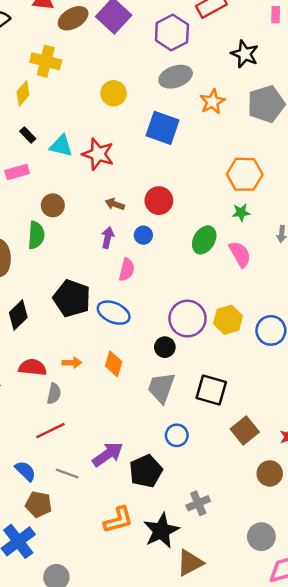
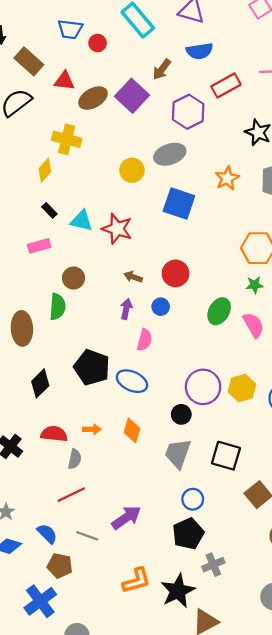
gray ellipse: (176, 77) -> (170, 154), moved
black pentagon: (146, 471) -> (188, 534), moved

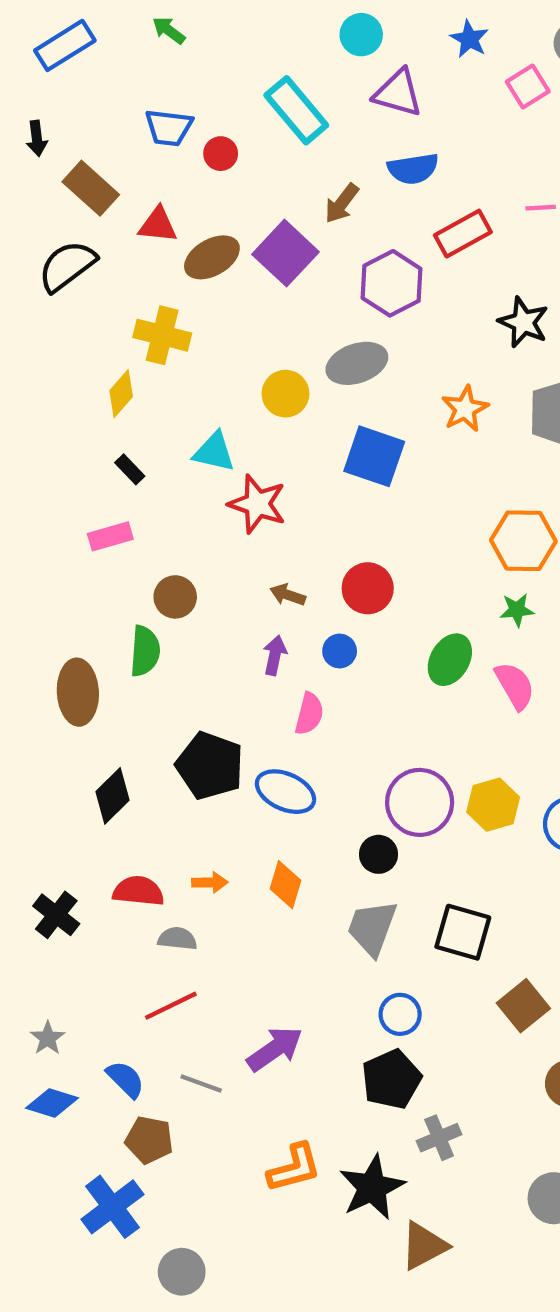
cyan triangle: (82, 221) -> (214, 452), moved
gray semicircle: (75, 459) -> (177, 939), turned -96

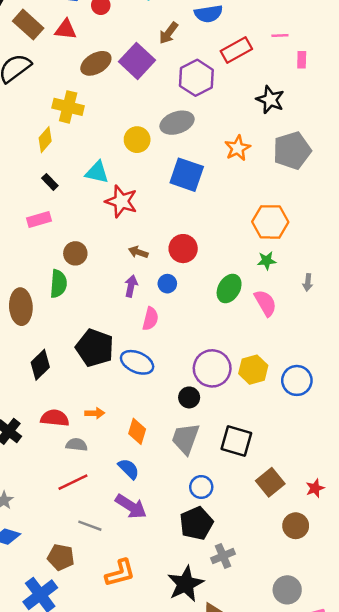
red triangle: (158, 225) -> (66, 29), moved
orange diamond: (285, 885) -> (137, 431), moved
purple arrow: (275, 1049) -> (131, 506), turned 68
blue semicircle: (125, 1079) -> (129, 469), moved
orange L-shape: (294, 1168) -> (120, 573), moved

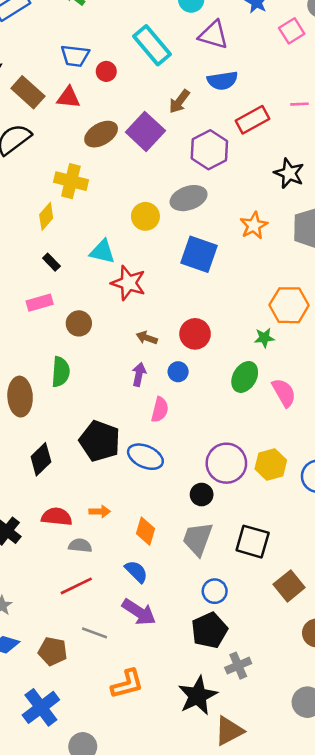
brown circle: (75, 253) -> (79, 323), moved
green star: (267, 261) -> (264, 338), moved
brown pentagon: (61, 557) -> (53, 651), moved

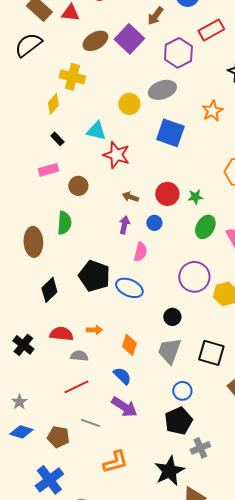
green star: (264, 338) -> (195, 197), moved
purple circle: (226, 463) -> (194, 277), moved

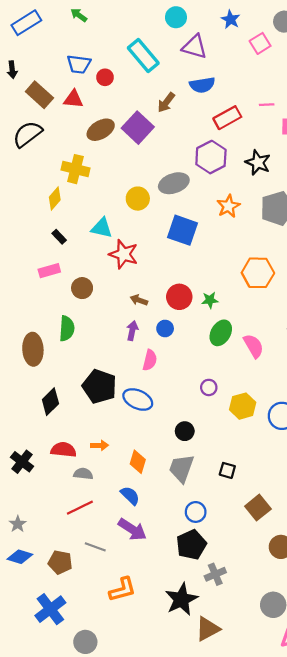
purple hexagon: (178, 53) -> (211, 157), moved
purple circle: (194, 277) -> (209, 387), size x0.5
black square: (211, 353) -> (227, 470), size x0.6

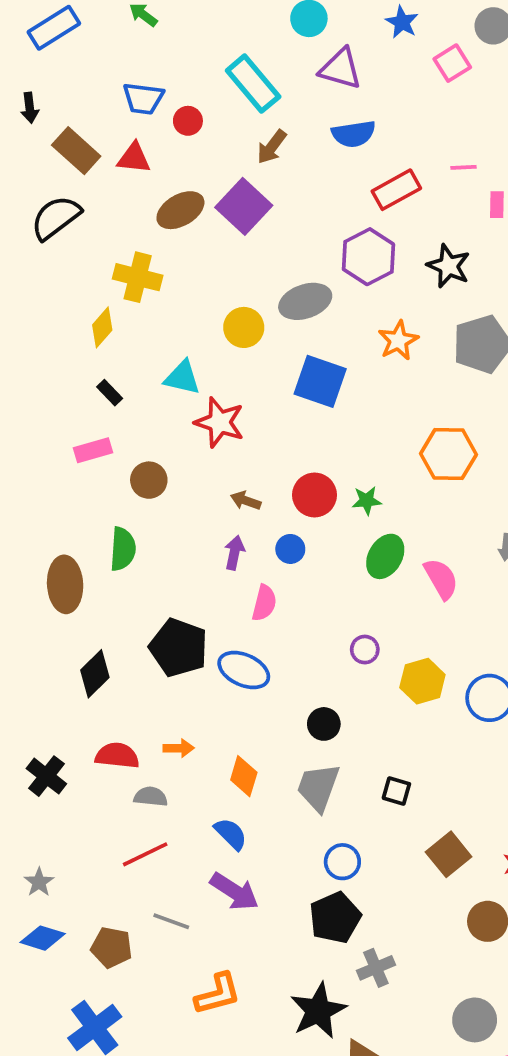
brown arrow: (166, 102) -> (272, 147), moved

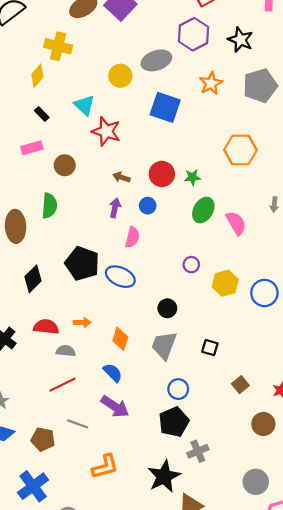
cyan triangle: (182, 378) -> (84, 105), turned 30
brown square: (449, 854) -> (240, 385), size x0.7

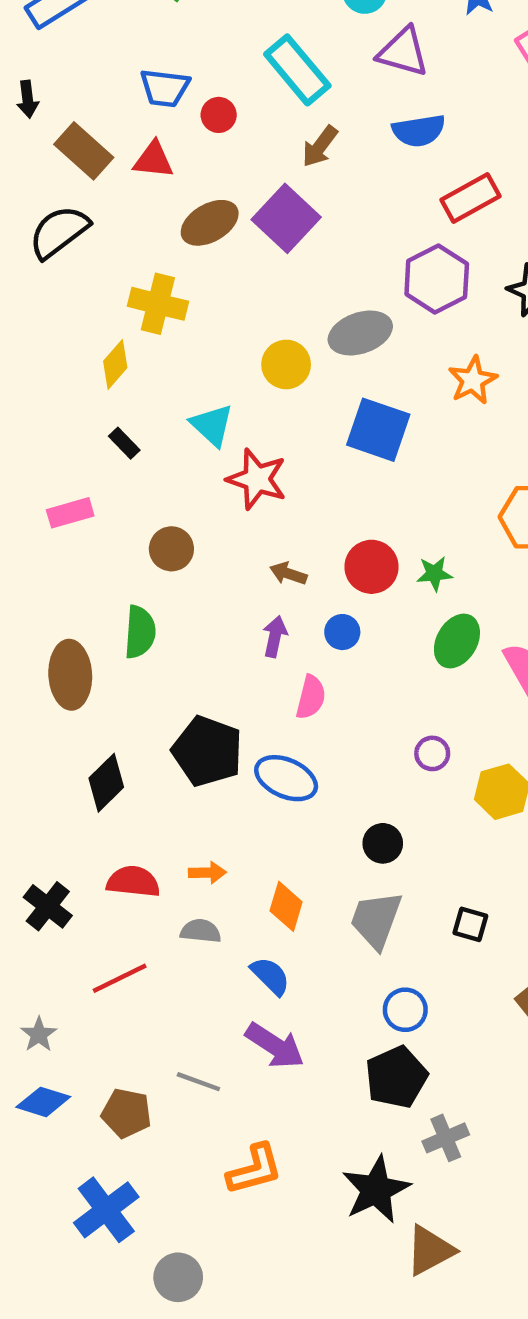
pink rectangle: (32, 148) -> (70, 513), moved
gray semicircle: (66, 351) -> (201, 931), moved
red line: (62, 385) -> (120, 978), moved

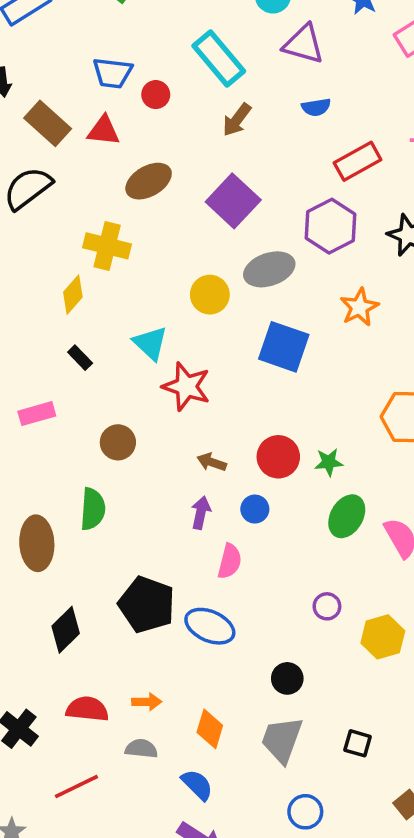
blue semicircle: (419, 131) -> (316, 107), size x0.7
purple square: (286, 218) -> (233, 201), moved

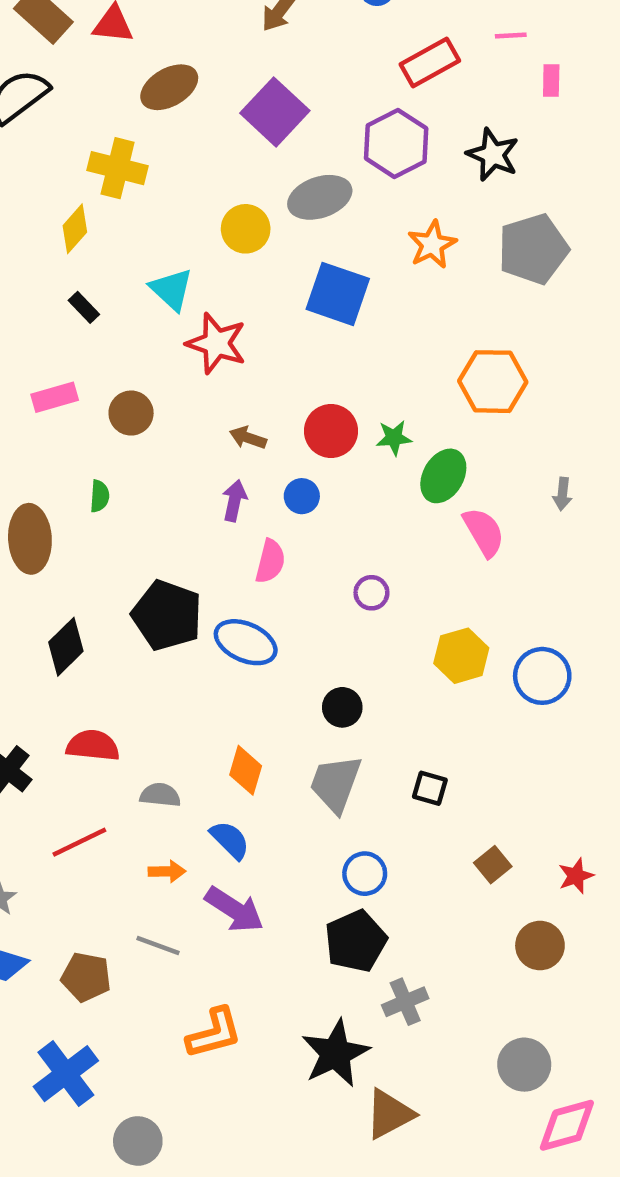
pink rectangle: (37, 414) -> (55, 397), moved
green semicircle: (93, 509) -> (100, 496), size x0.6
green ellipse: (347, 516) -> (443, 476), moved
purple circle: (327, 606) -> (371, 593), moved
orange arrow: (147, 702) -> (167, 871), moved

